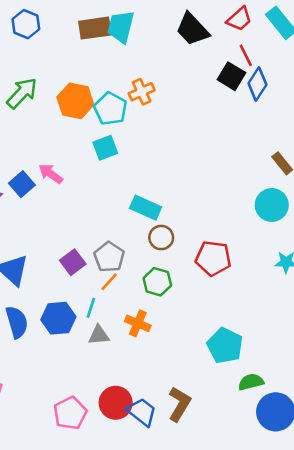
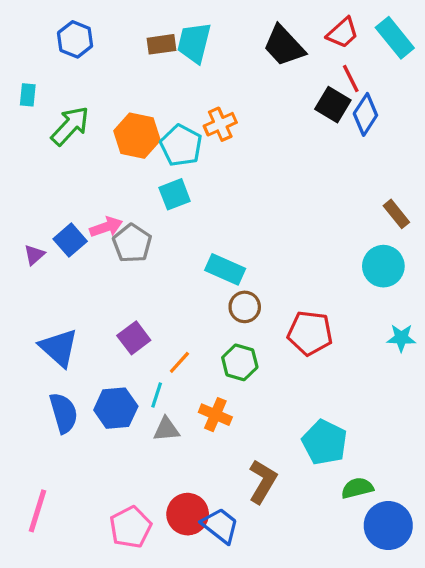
brown rectangle: (95, 28) -> (162, 44), size x0.7
pink arrow: (51, 174) -> (106, 227), turned 125
gray pentagon: (109, 257) -> (132, 243), moved
brown L-shape: (179, 404) -> (263, 481), moved

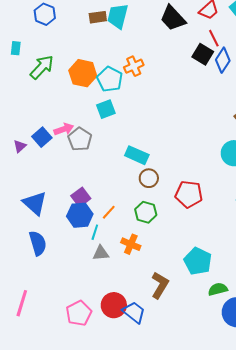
blue hexagon: (116, 408) -> (80, 215), moved

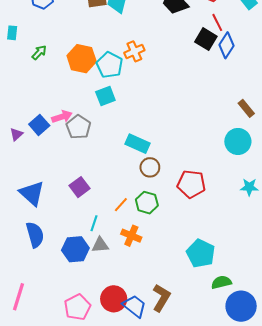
green arrow: (42, 67) -> (39, 52), size x0.6
orange line: (109, 212) -> (121, 205), moved
blue hexagon: (80, 215) -> (75, 249), moved
brown L-shape: (160, 285) -> (161, 298), moved

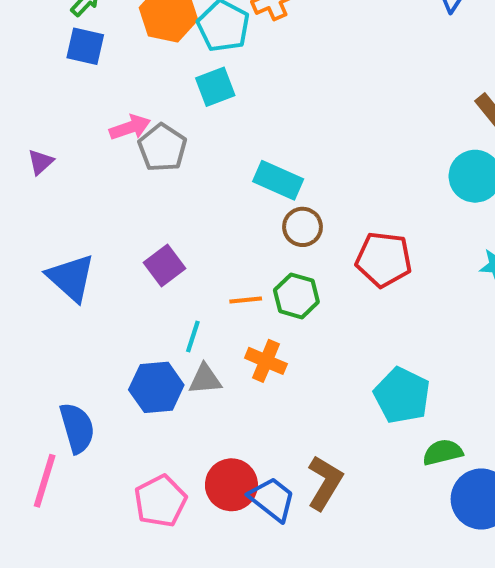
blue square: (39, 125) -> (85, 46), moved, turned -36
orange line: (121, 205) -> (246, 300), turned 42
blue semicircle: (35, 235) -> (77, 428), moved

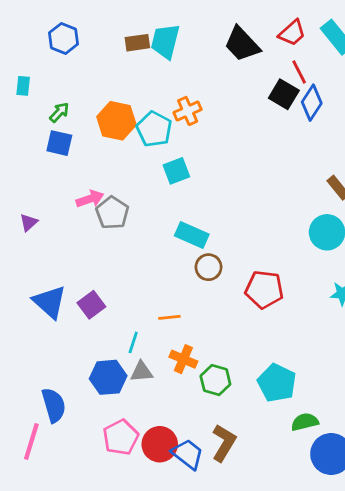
cyan square: (215, 87) -> (176, 171), moved
purple square: (164, 266) -> (91, 305), moved
green hexagon: (296, 296) -> (215, 380), moved
pink pentagon: (160, 501) -> (121, 437), moved

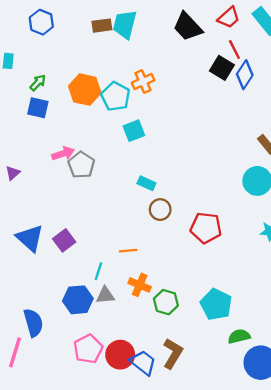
cyan rectangle: (192, 235) -> (146, 183), size x0.7

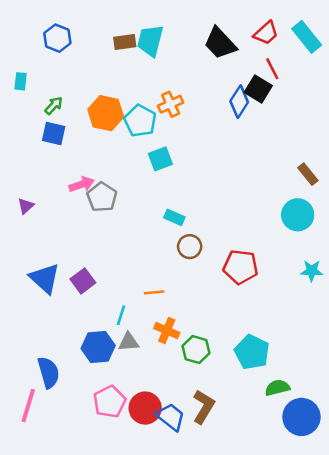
blue diamond: (245, 75) -> (239, 102), moved

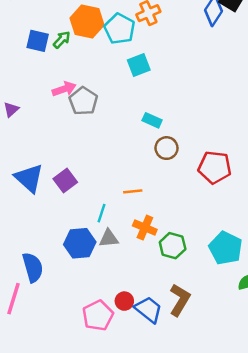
green arrow: (54, 105) -> (62, 40), moved
pink pentagon: (110, 402) -> (98, 316), moved
red circle: (145, 408) -> (124, 301), size x0.6

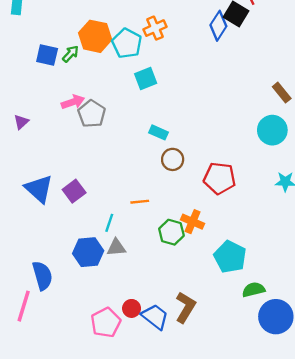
orange cross: (145, 228) -> (193, 222), moved
green hexagon: (173, 246) -> (171, 232), moved

